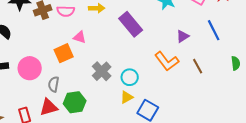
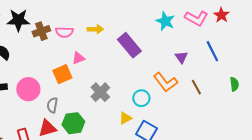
purple triangle: (183, 36) -> (181, 57), turned -32
pink triangle: (80, 37) -> (78, 58), turned -40
cyan circle: (130, 77) -> (141, 98), moved

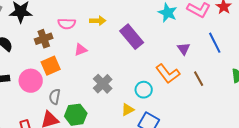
brown cross: (41, 31) -> (44, 39), moved
orange square: (62, 74) -> (51, 66), moved

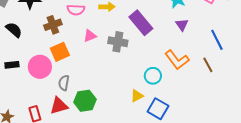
blue line: (215, 43) -> (217, 40), moved
purple triangle: (184, 49) -> (182, 25), moved
gray cross: (103, 84) -> (118, 42), moved, turned -36

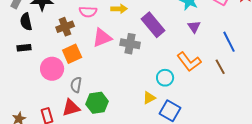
black semicircle: (14, 30) -> (26, 22), moved, turned -144
pink triangle: (90, 36) -> (102, 38), size x1.5
black rectangle: (12, 65) -> (24, 48), moved

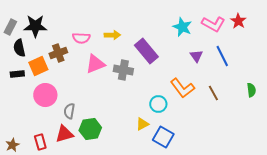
purple triangle: (194, 27) -> (196, 56), moved
blue line: (229, 42) -> (222, 56), moved
orange square: (72, 54) -> (38, 66), moved

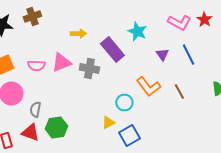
cyan star: (182, 27) -> (137, 32), moved
pink semicircle: (81, 38) -> (36, 66), moved
brown cross: (58, 53) -> (32, 16), moved
red triangle: (64, 134) -> (30, 132), turned 36
blue square: (163, 137) -> (129, 136), turned 30

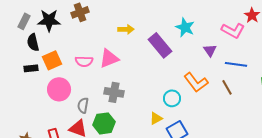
pink L-shape: (179, 22) -> (233, 30), moved
blue line: (188, 54) -> (236, 64), moved, turned -55
gray cross: (89, 68) -> (114, 92), moved

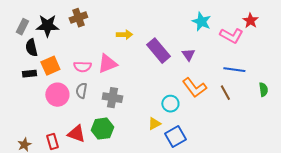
cyan star: (185, 27) -> (201, 22), moved
purple triangle: (210, 50) -> (188, 55), moved
gray semicircle: (83, 105) -> (81, 91), moved

